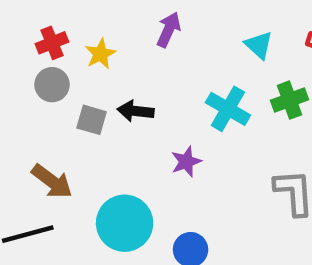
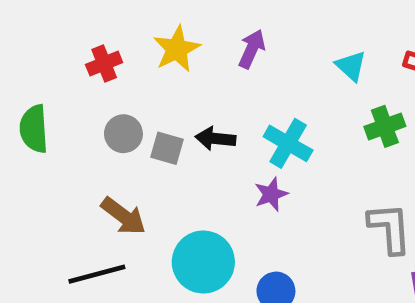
red cross: (52, 43) -> (104, 64), moved
yellow star: (100, 54) -> (177, 49), moved, size x1.4
gray circle: (52, 85) -> (123, 134), moved
cyan cross: (228, 109) -> (288, 143), moved

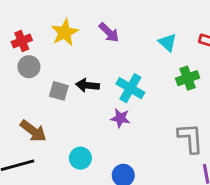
purple arrow: (252, 49) -> (109, 32), turned 110
gray circle: (123, 134) -> (29, 67), moved
purple star: (271, 194) -> (120, 118), turned 30
cyan circle: (203, 262) -> (80, 158), size x0.6

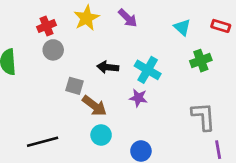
gray square: (59, 91) -> (74, 86), moved
brown arrow: (33, 131) -> (94, 106), moved

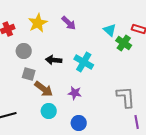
gray circle: (53, 50) -> (24, 51), moved
green cross: (201, 61) -> (124, 43), moved, turned -35
purple star: (138, 98) -> (75, 93), moved

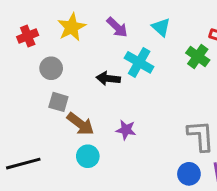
cyan triangle: (110, 30) -> (161, 27), moved
black arrow: (54, 60) -> (108, 79), moved
cyan cross: (84, 62) -> (139, 62), moved
blue circle: (79, 123) -> (189, 174), moved

